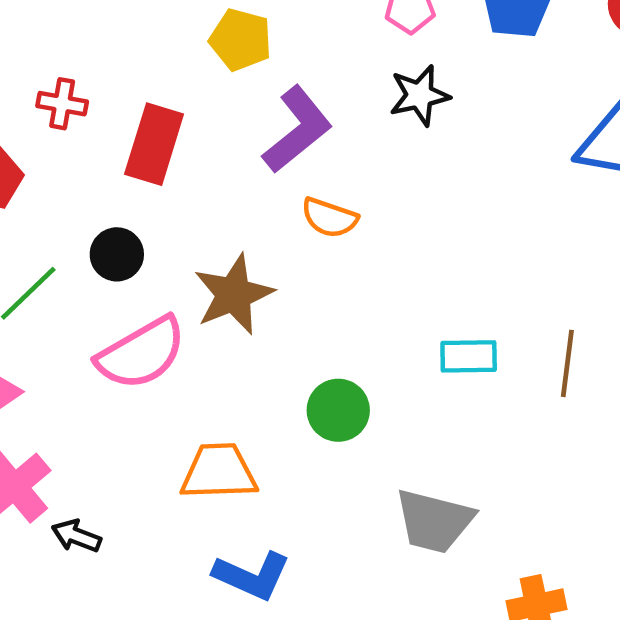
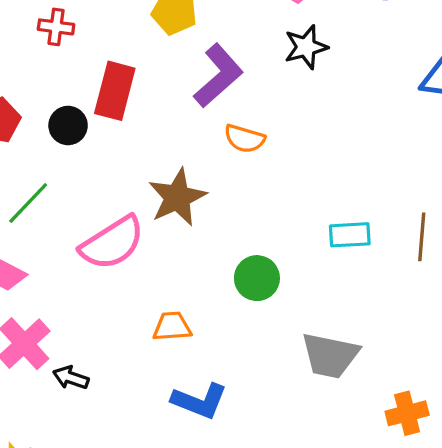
red cross: (62, 104) -> (56, 27), moved
black circle: (117, 254) -> (68, 125), moved
orange trapezoid: (219, 472) -> (172, 326), size x0.7

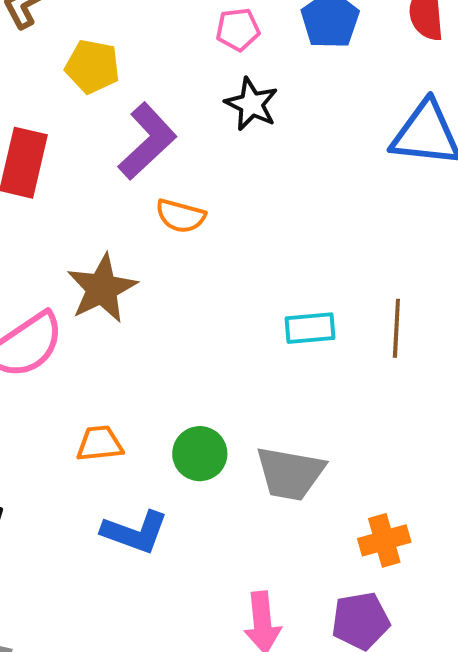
black star: (306, 47) -> (251, 104), turned -30
green circle: (257, 278) -> (200, 454), moved

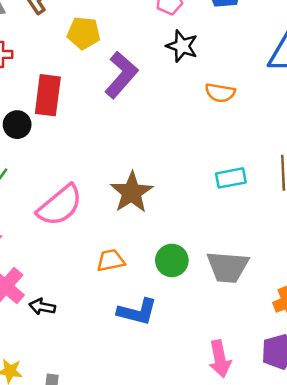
orange semicircle: (181, 216) -> (220, 93), moved
brown star: (102, 288) -> (132, 192), moved

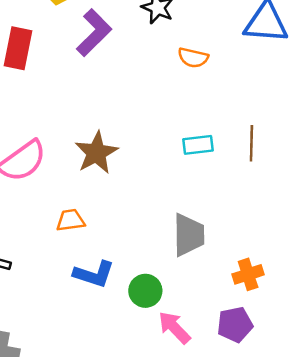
green circle: (172, 260) -> (145, 291), moved
gray trapezoid: (228, 267) -> (189, 235), turned -99
pink arrow: (220, 359) -> (174, 328), turned 144

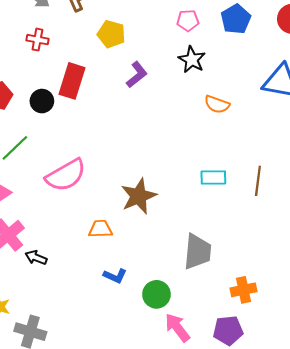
purple L-shape: (94, 33) -> (137, 75), size x0.7
brown star: (96, 153) -> (139, 196), moved
blue L-shape: (94, 274) -> (115, 276), size x0.7

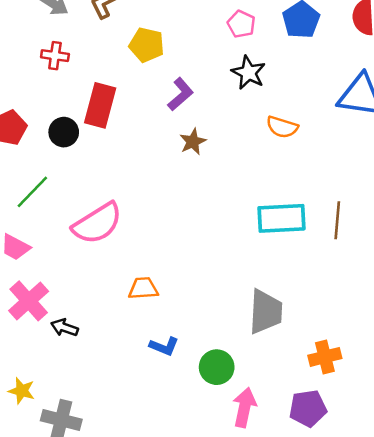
pink pentagon: (188, 21) -> (241, 24), turned 30
cyan rectangle: (213, 177) -> (281, 218), size x1.5
brown star: (139, 196) -> (193, 142), moved, size x0.6
pink arrow: (177, 328) -> (244, 407), turned 52

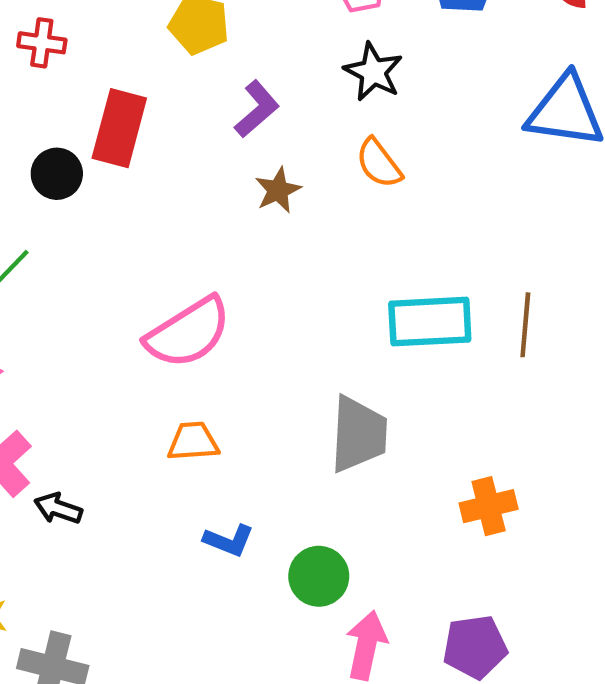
orange semicircle: (282, 127) -> (379, 163), moved, turned 36
pink semicircle: (97, 223) -> (188, 333), moved
gray trapezoid: (266, 312) -> (359, 434), moved
orange cross: (325, 357) -> (489, 506), moved

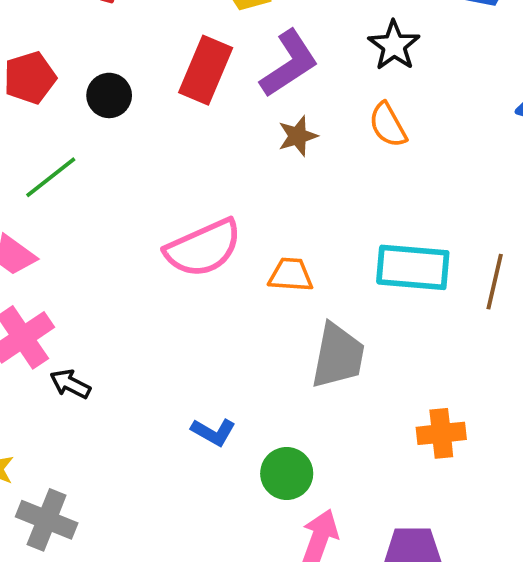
purple L-shape: (257, 109) -> (289, 64), size x1.4
red rectangle: (119, 128) -> (206, 70), moved
orange trapezoid: (193, 441) -> (291, 275), moved

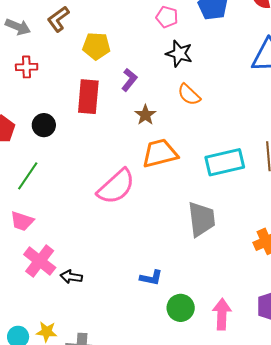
purple L-shape: (289, 64) -> (129, 80), size x0.6
orange trapezoid: (291, 275) -> (160, 153), moved, size x1.5
green circle: (287, 474) -> (181, 308), moved

